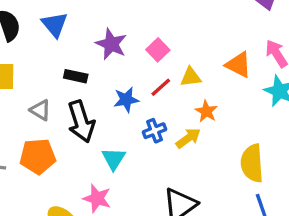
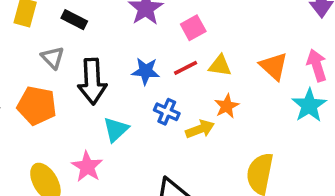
black rectangle: (76, 76) -> (74, 20), moved
blue cross: (155, 131) -> (167, 112), turned 30

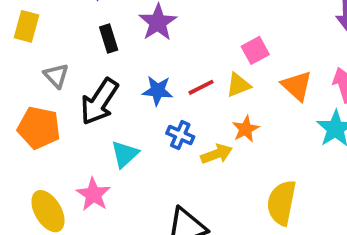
black rectangle: (74, 20) -> (109, 39), moved, turned 45
pink square: (193, 28) -> (255, 50), moved
yellow triangle: (220, 66) -> (238, 85), turned -30
black arrow: (92, 81) -> (99, 102), turned 36

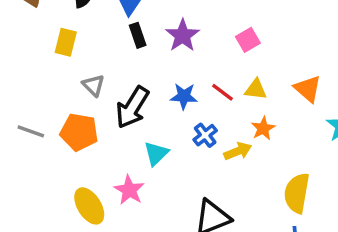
black rectangle: (109, 39) -> (138, 35), moved
pink square: (255, 50) -> (248, 40), moved
yellow triangle: (238, 85) -> (256, 89), turned 30
red line: (201, 87) -> (222, 92), turned 65
blue cross: (180, 135) -> (205, 135), turned 30

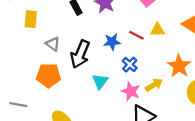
orange star: (263, 128) -> (179, 66), moved, size x1.5
gray line: (31, 131) -> (18, 105), moved
yellow arrow: (238, 151) -> (154, 85), moved
pink star: (129, 190) -> (131, 91), moved

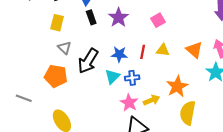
yellow rectangle: (31, 19) -> (57, 23), moved
red line: (136, 35) -> (143, 52), turned 64
blue cross: (130, 65) -> (132, 78), turned 32
cyan triangle: (100, 81) -> (112, 77), moved

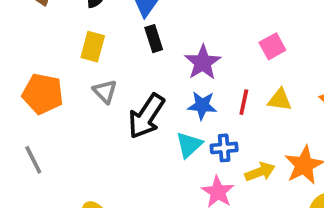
purple star: (118, 17) -> (203, 62), moved
orange pentagon: (56, 76) -> (43, 94), moved
gray line: (24, 98) -> (33, 160), moved, turned 42
yellow arrow: (151, 100) -> (260, 172), moved

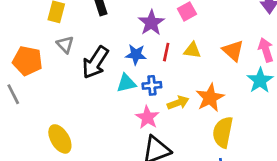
purple star: (203, 62) -> (151, 23), moved
orange pentagon: (43, 94) -> (27, 61), moved
cyan triangle: (189, 145) -> (126, 83), turned 30

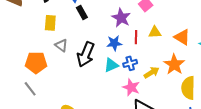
orange triangle: (233, 51) -> (182, 37), moved

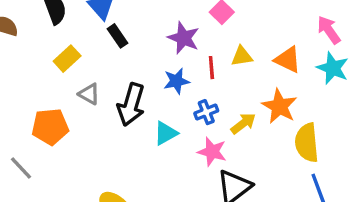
yellow rectangle: (50, 23) -> (67, 59), turned 49
cyan triangle: (111, 65) -> (166, 133), moved
gray line: (30, 89) -> (21, 168), moved

